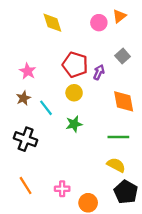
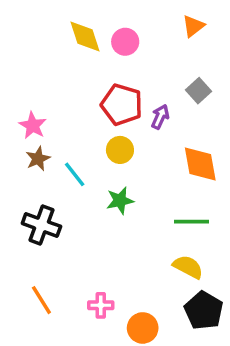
pink circle: (99, 23) -> (125, 42), moved
pink star: (28, 71) -> (33, 126), moved

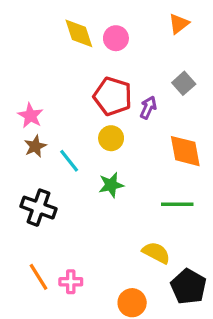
yellow semicircle: (188, 267) -> (156, 253), moved
pink cross: (101, 305) -> (71, 282), moved

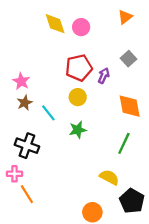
red pentagon: (113, 96) -> (79, 68), turned -30
green line: (177, 204) -> (124, 143), turned -65
pink cross: (71, 282) -> (14, 174), moved

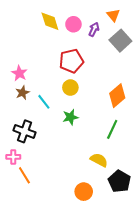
orange triangle: (125, 17) -> (113, 15), turned -32
gray square: (129, 59) -> (120, 41), moved, size x1.5
purple arrow: (104, 76) -> (94, 29), moved
orange diamond: (130, 106) -> (117, 96), turned 60

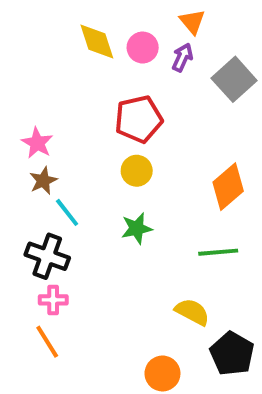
orange triangle: (113, 15) -> (192, 22), moved
cyan line: (44, 102) -> (67, 212), moved
green line: (112, 129) -> (218, 252), turned 60
pink cross: (13, 157) -> (53, 300), moved

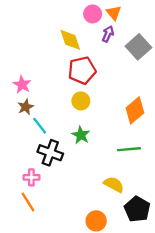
yellow diamond: (97, 42) -> (70, 40), moved
pink circle: (143, 48) -> (93, 14), moved
green star: (137, 228) -> (81, 135), turned -30
black cross: (47, 256) -> (50, 153), moved

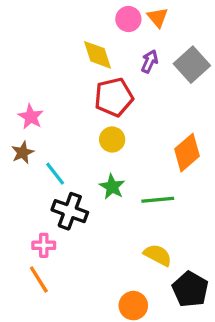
purple arrow: (108, 34) -> (150, 61), moved
brown star: (26, 107) -> (23, 153), moved
green line: (129, 149) -> (158, 200), moved

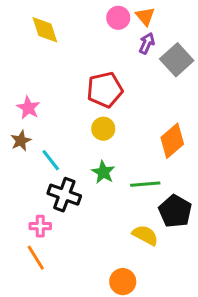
yellow diamond: (97, 55) -> (45, 30), moved
purple arrow: (150, 61) -> (147, 43), moved
black pentagon: (190, 289) -> (175, 211), moved

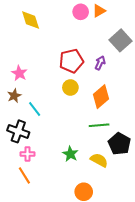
orange triangle: (145, 16) -> (99, 11), turned 40
purple arrow: (147, 43) -> (100, 63), moved
orange diamond: (172, 141) -> (101, 97), moved
green star: (103, 172) -> (70, 154), moved
black cross: (64, 195) -> (18, 131), moved

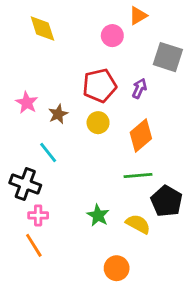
pink circle: (81, 12) -> (112, 36), moved
gray square: (121, 40) -> (168, 57), turned -30
brown star: (14, 96) -> (58, 114), moved

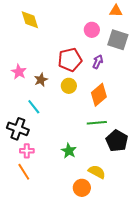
orange triangle: (138, 16) -> (116, 11), moved, turned 32
pink circle: (112, 36) -> (92, 30), moved
yellow semicircle: (138, 224) -> (97, 172), moved

